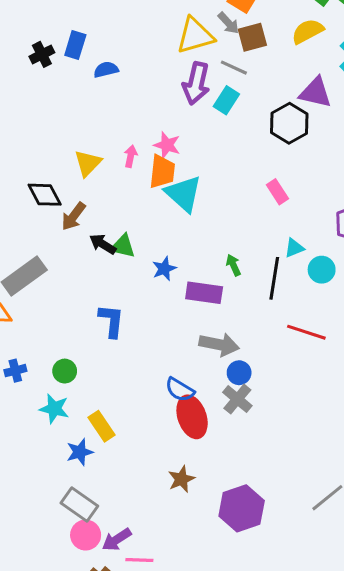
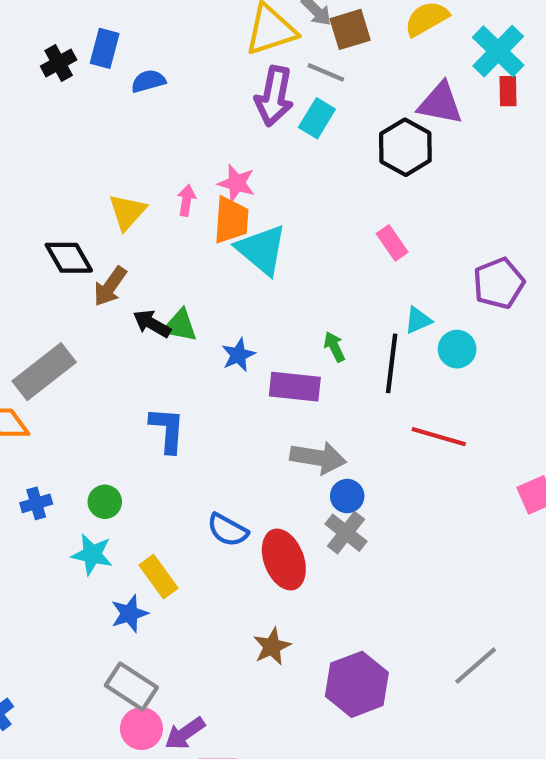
blue semicircle: (180, 390) -> (228, 530), moved

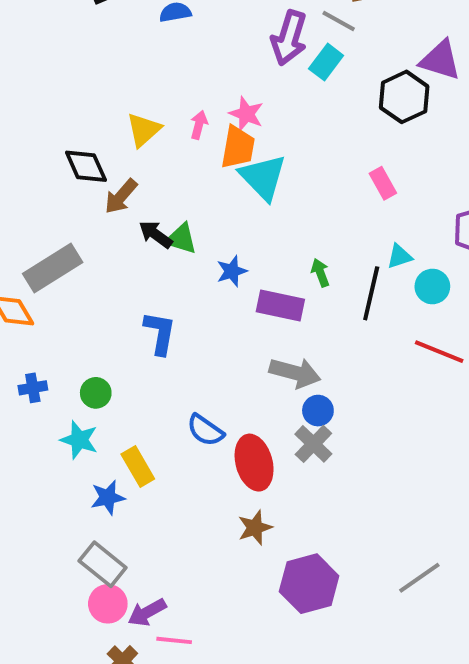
red line: (439, 437) -> (439, 352), moved
brown star: (272, 646) -> (255, 528), moved

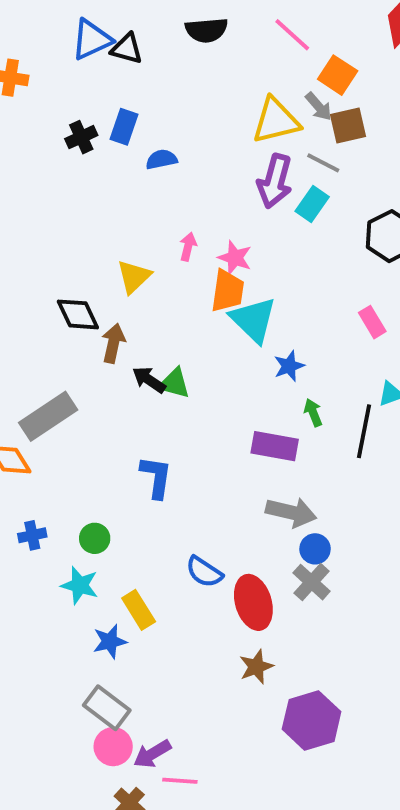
pink arrow: (199, 125) -> (188, 247), moved
brown arrow: (121, 196) -> (113, 343), turned 153
blue star: (232, 271) -> (289, 366), moved

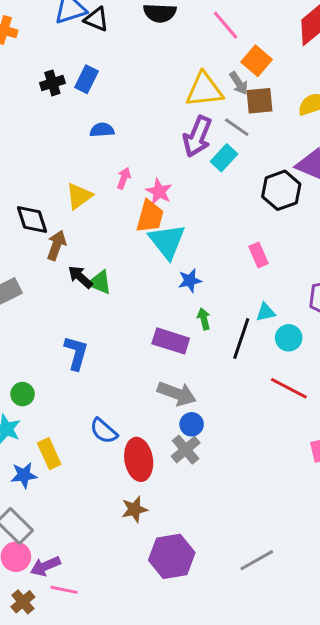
blue semicircle: (161, 159) -> (102, 130), moved

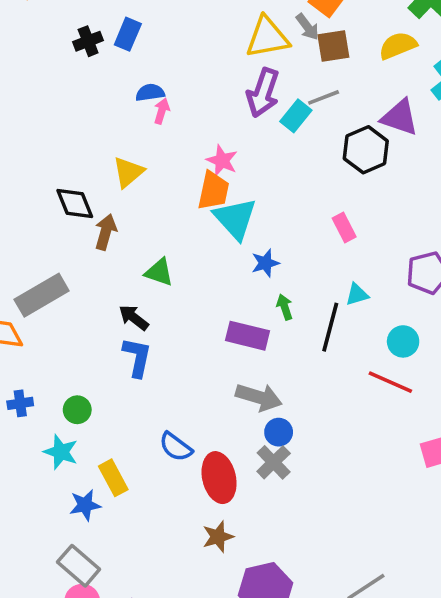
gray line: (237, 127) -> (324, 97), moved, turned -52
pink arrow: (124, 178) -> (162, 111), moved
black arrow: (80, 277) -> (134, 318), moved
cyan circle: (289, 338) -> (403, 341), moved

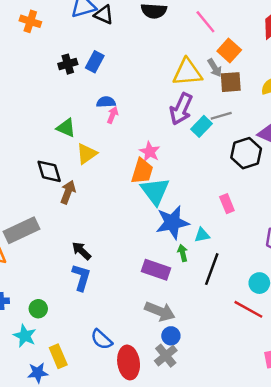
blue star: (265, 263) -> (172, 222), size x1.8
green triangle: (159, 272) -> (66, 128), moved
cyan triangle: (357, 294) -> (202, 235), moved

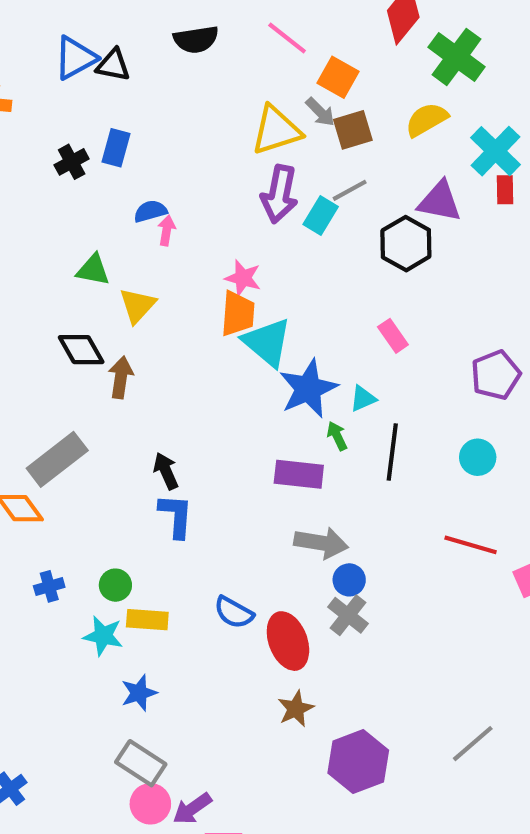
black arrow: (81, 251) -> (166, 471), turned 36
red line: (248, 309) -> (471, 545), moved
yellow rectangle: (58, 356) -> (147, 620), moved, turned -50

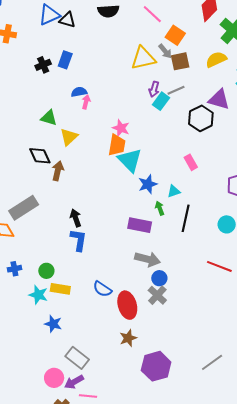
purple arrow: (279, 194) -> (154, 89), moved, size x0.6
blue star: (308, 389) -> (148, 184), size x0.7
blue star: (139, 693) -> (53, 324), turned 30
gray rectangle: (141, 763) -> (77, 358), moved

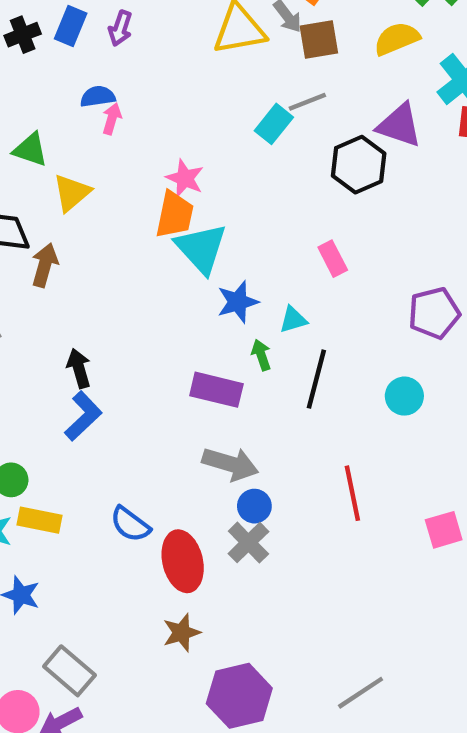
purple arrow: (154, 89) -> (120, 28), moved
blue L-shape: (79, 240) -> (83, 416), turned 35
red line: (219, 266) -> (352, 493), moved, turned 55

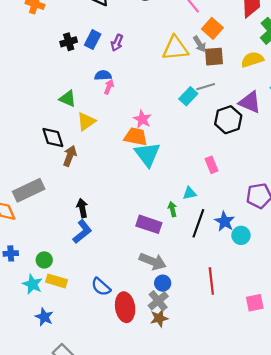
orange trapezoid: (175, 215) -> (136, 137), turned -95
blue star: (238, 302) -> (225, 221), moved, turned -30
brown star: (182, 633) -> (159, 318), moved

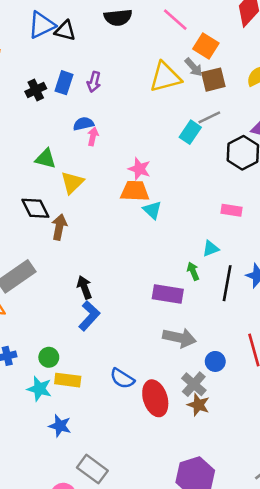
cyan triangle: (147, 154) -> (152, 210), size x0.6
pink rectangle: (212, 165) -> (232, 210), turned -49
blue circle: (163, 283) -> (215, 361), moved
brown star: (159, 318) -> (198, 405), turned -30

